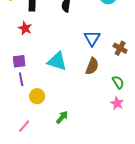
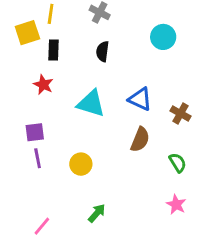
blue triangle: (92, 38) -> (140, 99), turned -36
cyan triangle: (57, 61) -> (91, 103), moved
yellow circle: (37, 96) -> (81, 164), moved
pink star: (117, 103) -> (176, 204), moved

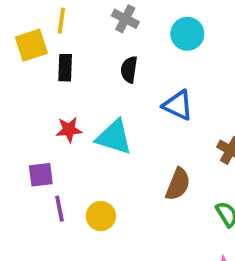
cyan circle: (163, 37) -> (187, 34), moved
red star: (43, 85) -> (69, 130), moved, turned -30
blue triangle: (140, 99) -> (178, 105), moved
purple line: (38, 158) -> (60, 209), moved

